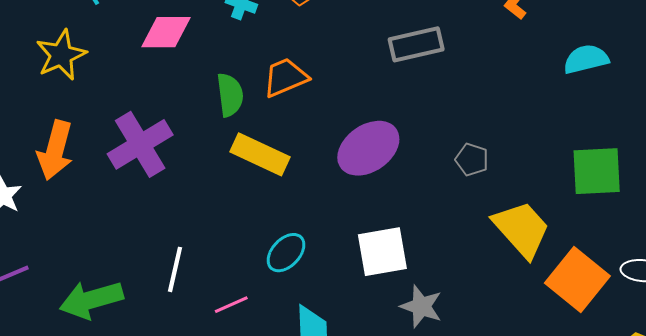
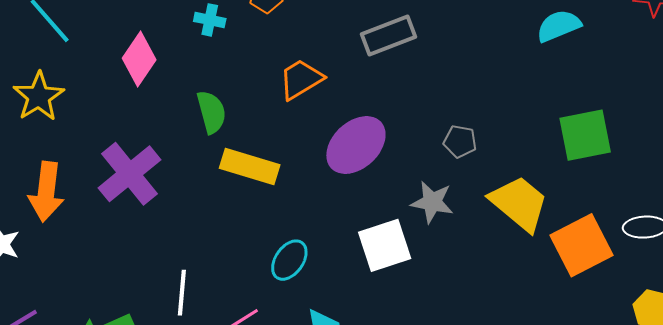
pink diamond: (166, 32) -> (139, 59), turned -48
orange trapezoid: (285, 77) -> (301, 79), moved
orange square: (577, 280) -> (582, 245), turned 32
gray star: (421, 306) -> (432, 202), moved

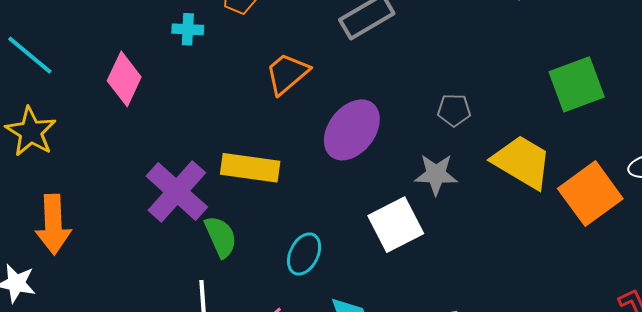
green semicircle: (211, 112) -> (221, 237), moved
purple cross: (130, 174) -> (177, 192), moved

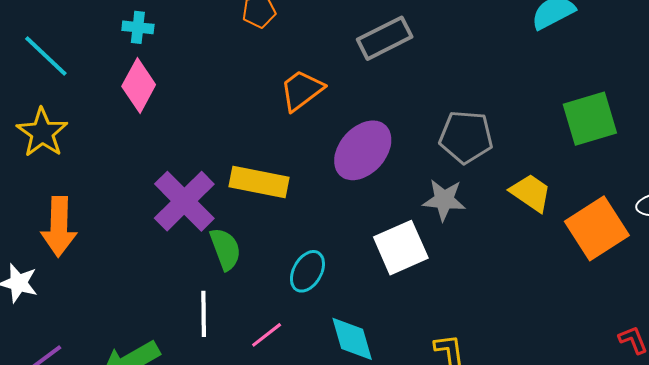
cyan cross: (188, 29) -> (138, 27), moved
gray pentagon: (454, 110) -> (466, 137), size x1.6
yellow trapezoid: (522, 162) -> (531, 193), size x0.7

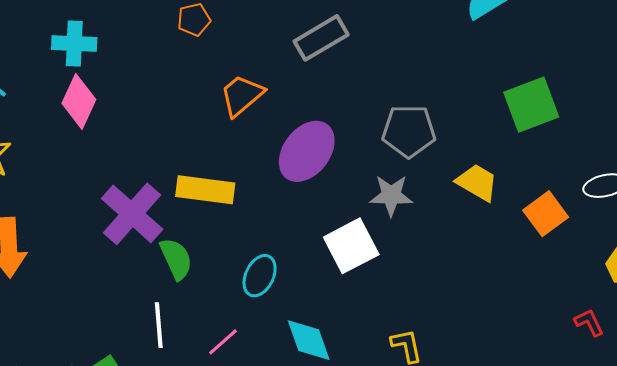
cyan cross: (138, 27) -> (74, 44), size x1.4
orange square: (597, 228) -> (546, 214), size x0.7

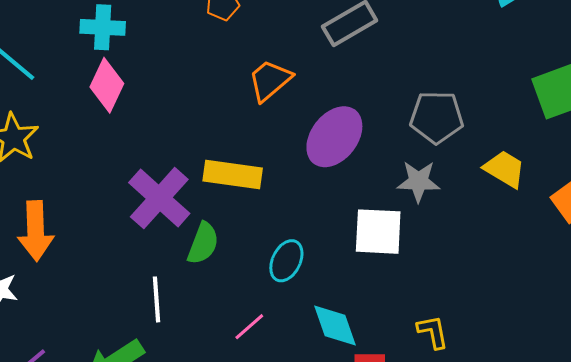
white square: (351, 246) -> (378, 232), turned 30
green semicircle: (176, 259) -> (203, 243), turned 45
white line: (159, 325) -> (157, 299), moved

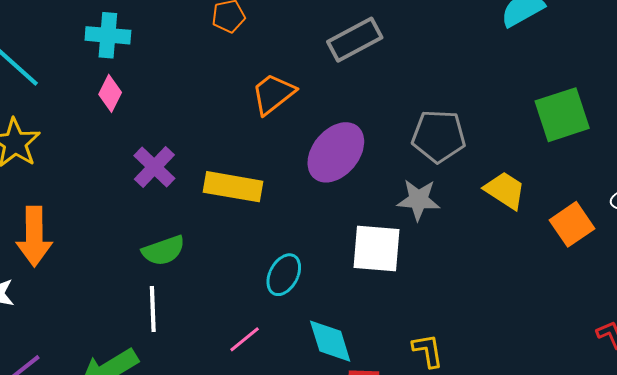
pink diamond: (107, 85) -> (110, 93), size x0.7
purple cross: (159, 198) -> (154, 167), moved, size x0.7
green semicircle: (203, 243) -> (163, 251), moved, turned 48

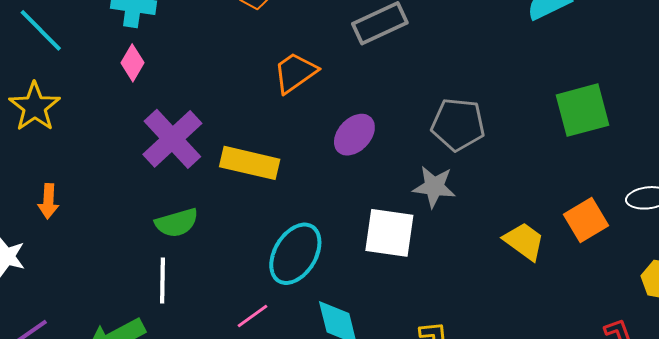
purple ellipse: (336, 152) -> (354, 135), size x0.7
purple cross: (154, 167) -> (172, 139), size x1.4
yellow trapezoid: (505, 190) -> (524, 241), moved
orange arrow: (34, 236) -> (48, 201), size x0.6
cyan ellipse: (284, 275) -> (295, 254), size x1.5

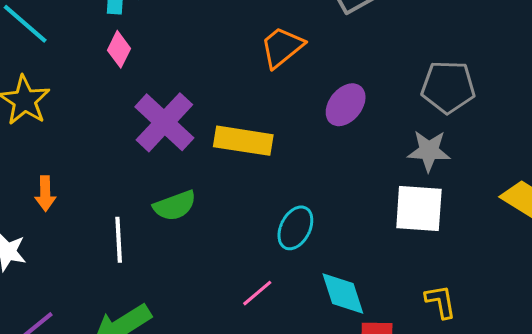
white square: (389, 233) -> (419, 208), moved
cyan ellipse: (295, 254) -> (295, 228), size x0.7
white line: (163, 281) -> (119, 240), moved

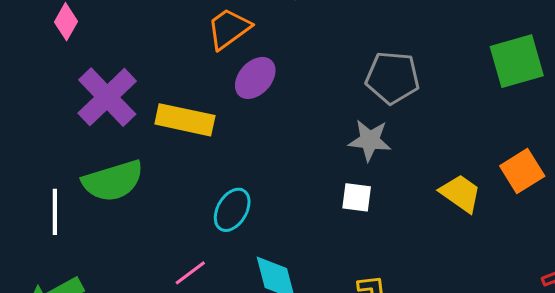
purple ellipse: (346, 105) -> (255, 78), moved
green semicircle: (175, 206) -> (113, 181), size x1.4
white square: (419, 208) -> (357, 197), size x0.6

